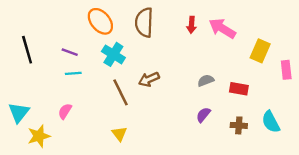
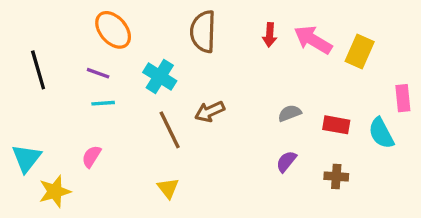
orange ellipse: (100, 21) -> (113, 30), moved
yellow rectangle: (260, 51) -> (360, 52), moved
cyan semicircle: (271, 122) -> (381, 133), moved

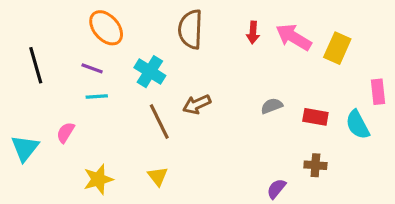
pink semicircle: (91, 156) -> (65, 132), moved
purple semicircle: (286, 161) -> (276, 189), moved
yellow star: (55, 191) -> (98, 179), moved

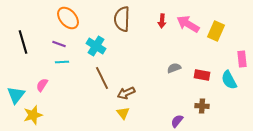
brown arrow: (197, 104) -> (126, 93), moved
yellow triangle: (158, 176) -> (123, 113), moved
yellow star: (98, 179) -> (33, 115), moved

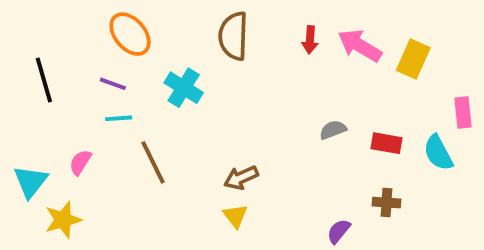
brown line: (102, 78) -> (153, 162), moved

